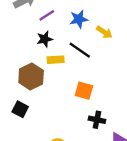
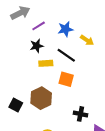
brown hexagon: (31, 76) -> (41, 98), moved
orange square: (84, 91) -> (66, 79), moved

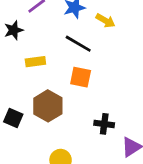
black star: (37, 46) -> (14, 30), moved
yellow rectangle: (46, 63) -> (35, 62), moved

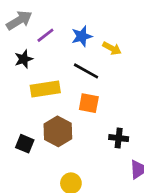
yellow rectangle: (35, 62) -> (45, 89), size x1.5
black cross: (104, 124) -> (119, 138), moved

